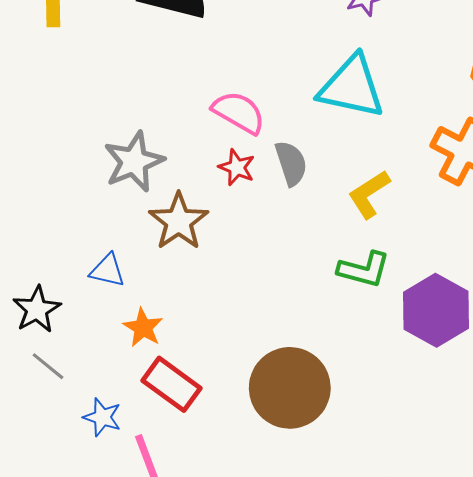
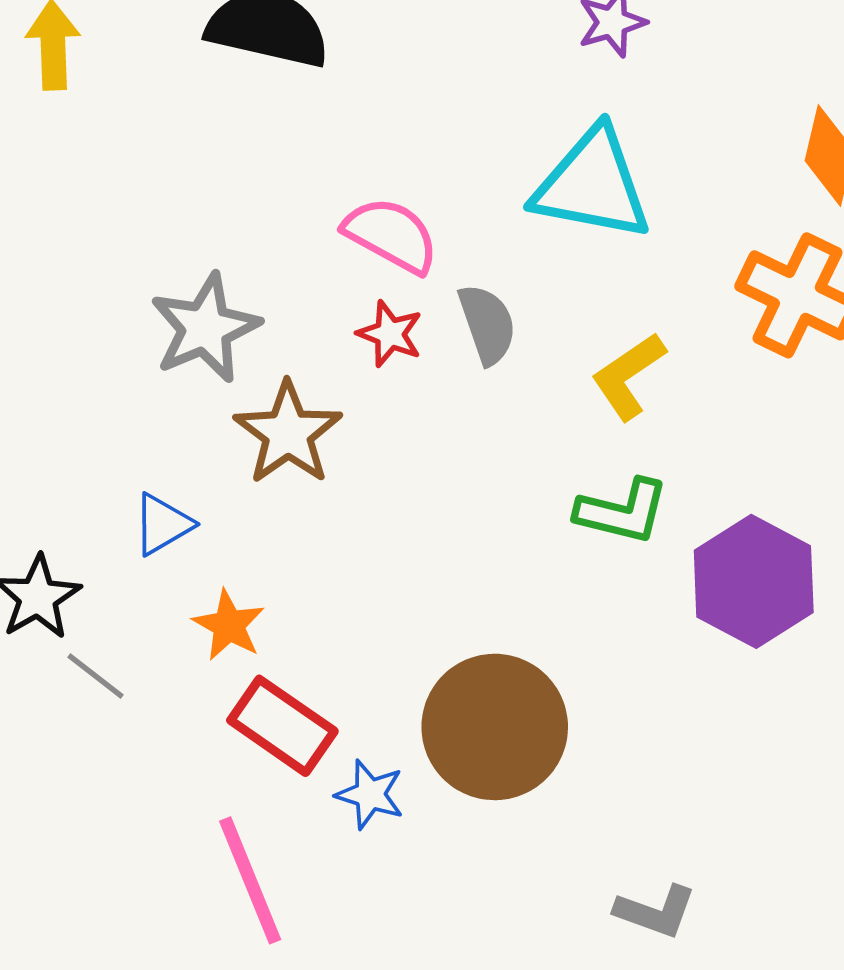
blue triangle: (107, 270) -> (162, 524), turned -42
gray line: (48, 366) -> (95, 676), moved
blue star: (102, 417) -> (370, 794), moved

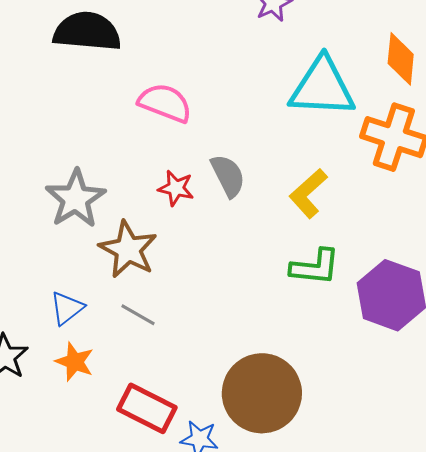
cyan triangle: (592, 185) -> (322, 87), moved
pink semicircle: (391, 235) -> (165, 103), moved
orange star: (229, 625) -> (75, 362), moved
gray line: (95, 676) -> (138, 315), moved

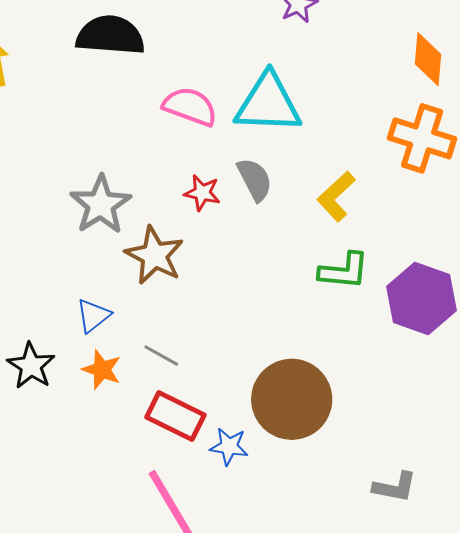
cyan triangle: (322, 87) -> (268, 103), moved
gray line: (138, 315) -> (161, 356), moved

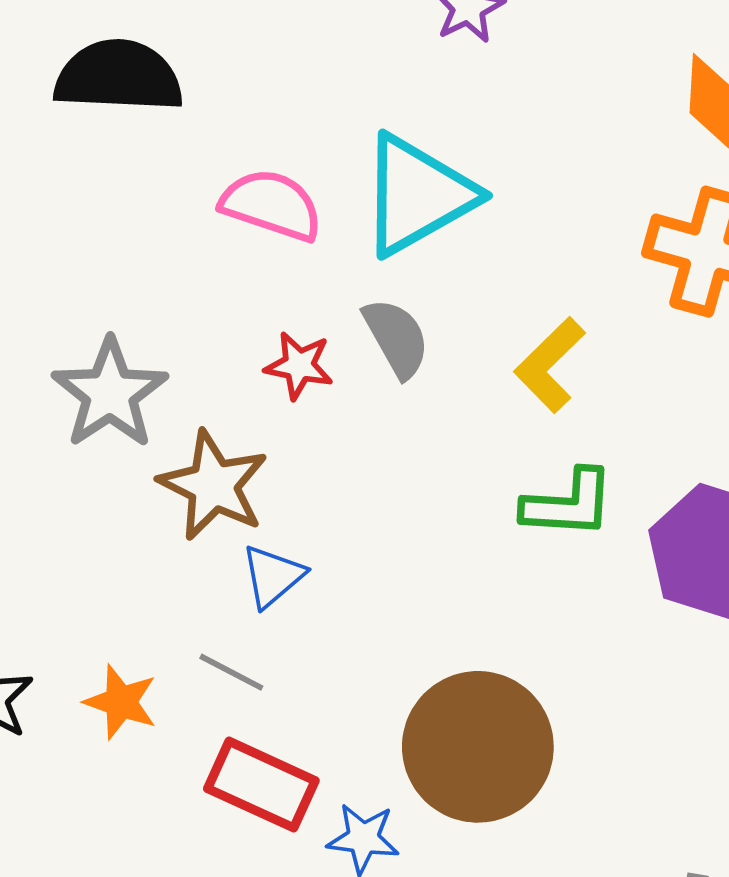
cyan triangle: (268, 103) -> (417, 195), turned -30
blue triangle: (93, 316) -> (273, 576), moved

